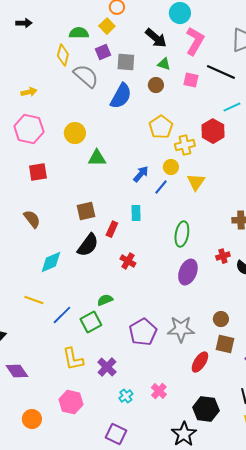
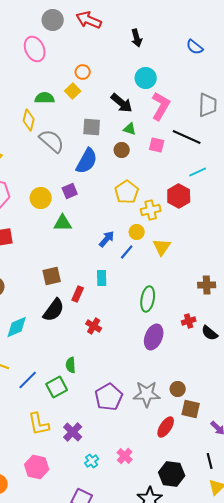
purple square: (103, 52) -> (70, 191), moved
green semicircle: (105, 300) -> (71, 365), turned -70
brown circle: (221, 319) -> (178, 389), moved

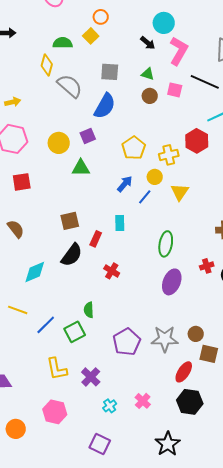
black arrow: (122, 103) -> (148, 43), moved, size x0.7
brown circle: (122, 150) -> (150, 96), moved
yellow pentagon: (127, 192) -> (134, 148), moved
black hexagon: (172, 474) -> (190, 402), moved

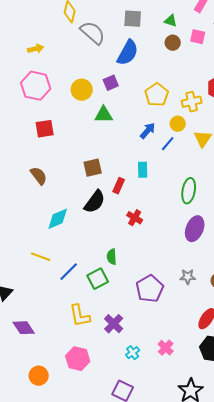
gray star: (165, 339) -> (188, 277), moved, size x0.6

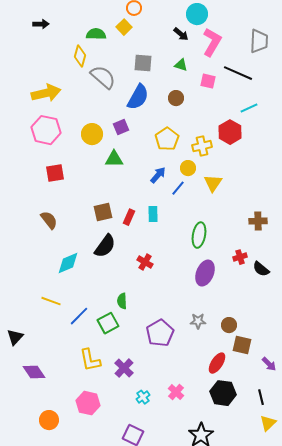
brown circle: (173, 43) -> (176, 98), moved
yellow arrow: (36, 49) -> (46, 93), size x1.8
red rectangle: (119, 186) -> (129, 217), moved

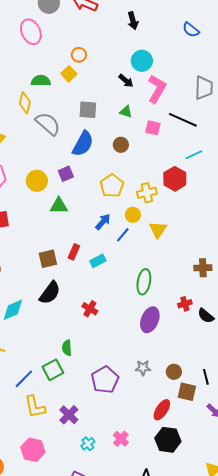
cyan rectangle: (153, 214) -> (98, 261), turned 63
red rectangle: (129, 217) -> (74, 252), moved
blue line: (79, 316) -> (24, 379), moved
black line: (261, 397) -> (206, 377), moved

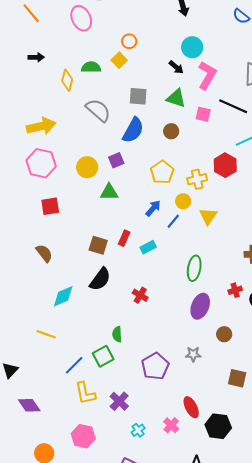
yellow diamond: (25, 103) -> (67, 80), moved
green triangle: (126, 112) -> (176, 98), size x1.5
brown square: (48, 259) -> (98, 245), turned 30
brown circle: (174, 372) -> (224, 334), moved
red ellipse: (162, 410) -> (191, 407), moved, turned -60

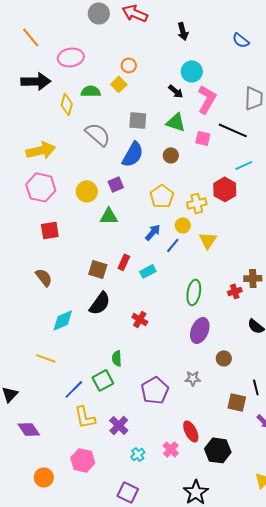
pink ellipse: (81, 18) -> (71, 57), moved, turned -75
black arrow: (36, 57) -> (36, 81), size x1.8
red cross: (235, 290) -> (235, 291), moved

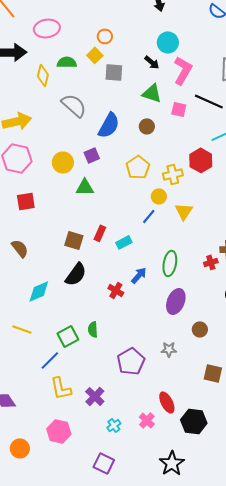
gray square: (138, 120) -> (114, 72), moved
blue arrow: (153, 232) -> (139, 275), moved
green square: (103, 380) -> (68, 336), moved

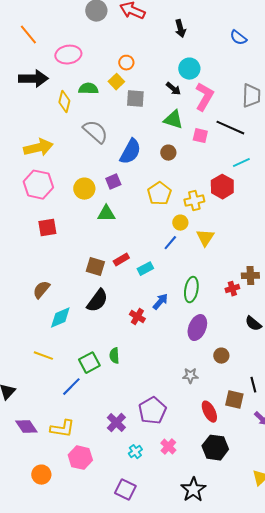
red rectangle: (100, 233) -> (121, 260), turned 35
brown semicircle: (20, 248) -> (41, 290), moved, turned -102
purple pentagon: (131, 361) -> (152, 411), moved
yellow L-shape: (61, 388) -> (62, 429), moved, turned -70
red ellipse: (167, 402) -> (209, 412), moved

